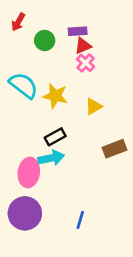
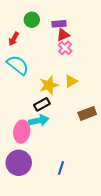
red arrow: (18, 22) -> (14, 39), moved
green circle: (45, 40) -> (32, 20), moved
yellow star: (55, 96) -> (49, 85), moved, turned -30

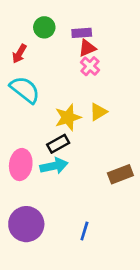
brown rectangle: (87, 113) -> (120, 174), moved
pink ellipse: (22, 132) -> (21, 165), moved

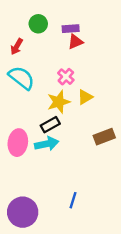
pink cross: (90, 66) -> (66, 77), moved
brown rectangle: (120, 174) -> (104, 137), moved
purple circle: (26, 224) -> (23, 212), moved

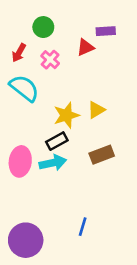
purple rectangle: (71, 29) -> (106, 31), moved
pink cross: (66, 77) -> (50, 60), moved
brown rectangle: (104, 137) -> (102, 155), moved

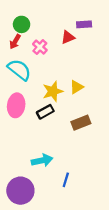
green circle: (43, 27) -> (22, 24), moved
pink ellipse: (20, 161) -> (16, 105), moved
cyan arrow: (53, 163) -> (42, 160), moved

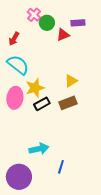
green circle: (22, 24) -> (47, 23), moved
pink cross: (40, 47) -> (34, 15), moved
yellow star: (53, 91) -> (35, 88), moved
brown rectangle: (81, 123) -> (68, 103), moved

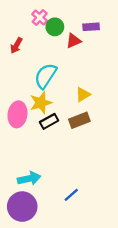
cyan semicircle: (18, 65) -> (46, 76), moved, turned -95
cyan arrow: (39, 149) -> (29, 179), moved
blue line: (61, 167) -> (71, 195), turned 32

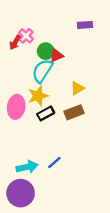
pink cross: (40, 18) -> (26, 36), moved
green circle: (55, 27) -> (46, 51), moved
red triangle: (74, 41) -> (57, 56), moved
blue line: (71, 195) -> (54, 163), moved

